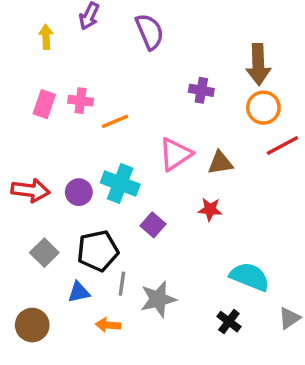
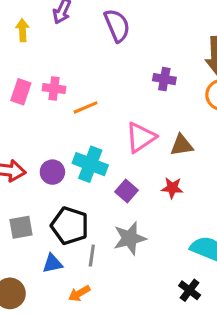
purple square: (153, 225) -> (127, 191), moved
black pentagon: (98, 251) -> (70, 226), turned 30
gray square: (44, 253) -> (21, 227), turned 35
gray star: (158, 299) -> (130, 238), moved
orange arrow: (108, 325) -> (79, 293), turned -35

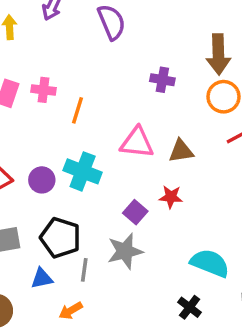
orange line: (86, 107) -> (77, 110), turned -50
pink triangle: (141, 137) -> (137, 143), turned 40
purple square: (127, 191) -> (135, 212), moved

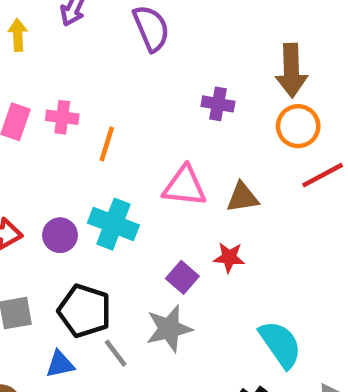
cyan semicircle: (210, 263) -> (280, 344), turned 33
gray line: (84, 270) -> (116, 353), turned -45

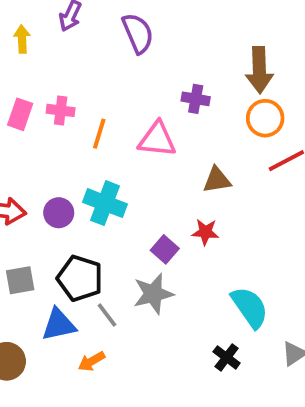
pink triangle: (185, 186) -> (157, 139), moved
blue triangle: (60, 364) -> (59, 325), size x1.4

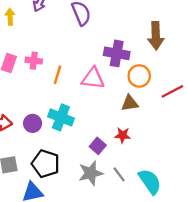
purple cross: (196, 99) -> (117, 53), size x1.5
orange circle: (265, 118) -> (139, 76), moved
gray line: (107, 315) -> (119, 174), moved

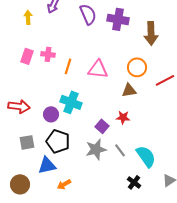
purple cross: (117, 53) -> (118, 19), moved
purple circle: (33, 123) -> (51, 114), moved

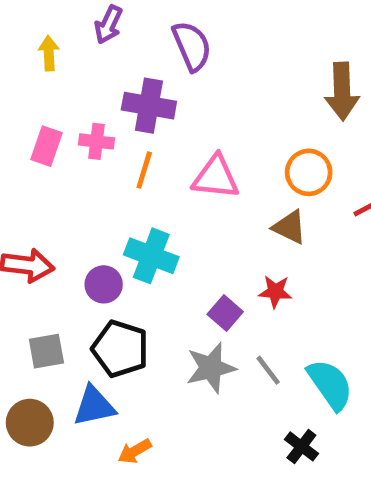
purple cross: (118, 19) -> (149, 106), moved
brown triangle: (129, 90) -> (290, 227), turned 35
brown circle: (20, 184) -> (30, 423), moved

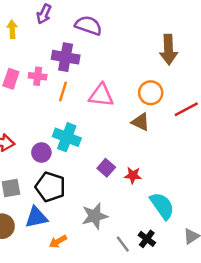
purple semicircle: (192, 46) -> (88, 25), turned -48
red star: (275, 292) -> (133, 175), moved
gray star: (211, 368) -> (95, 216), moved
gray line: (268, 370) -> (123, 244), moved

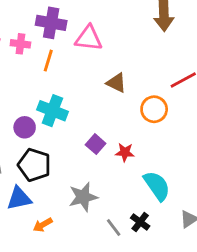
orange circle: (151, 93) -> (154, 109), moved
pink triangle: (101, 95) -> (89, 38), moved
brown triangle: (141, 122) -> (116, 83), moved

